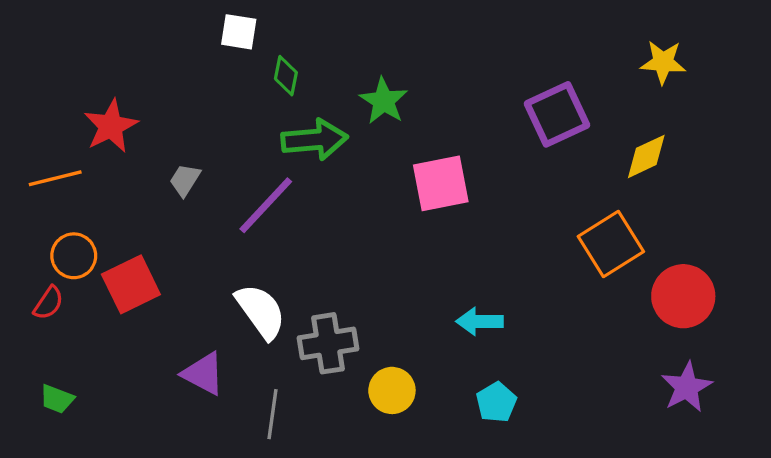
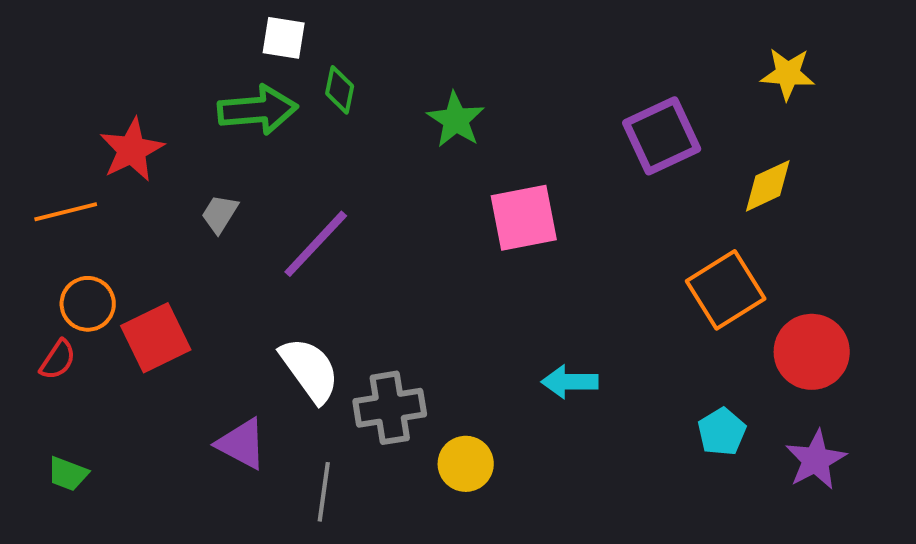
green arrow: (315, 140) -> (258, 110), moved
cyan pentagon: (496, 402) -> (722, 432), moved

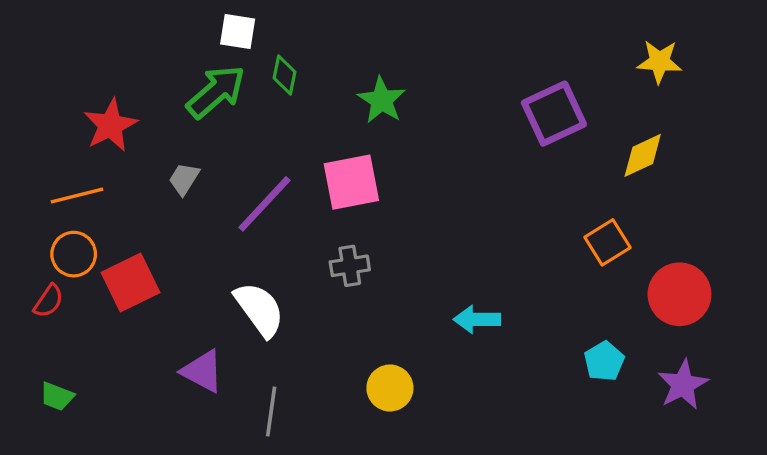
green arrow: (258, 110) -> (216, 92), turned -36
orange line: (66, 212) -> (77, 196), moved
pink square: (524, 218) -> (351, 182), moved
orange square: (726, 290) -> (608, 242), size x0.7
gray cross: (390, 408) -> (350, 266), moved, size x0.7

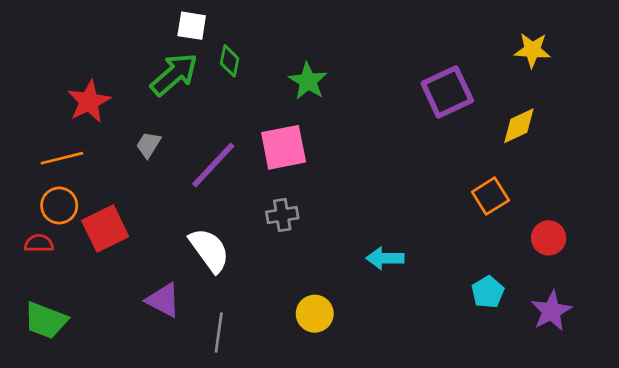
red circle: (679, 294) -> (549, 238), size x0.7
red semicircle: (49, 301) -> (39, 243), turned -124
green trapezoid: (57, 396) -> (46, 320), size x1.6

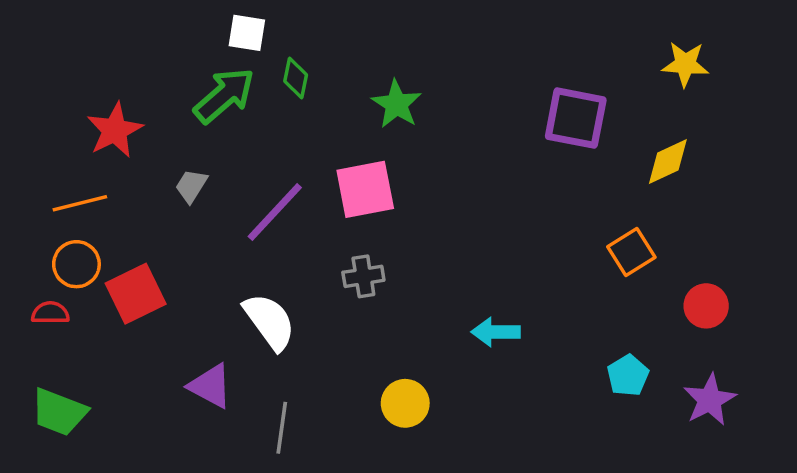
purple square: (447, 92) -> (576, 118), turned 36

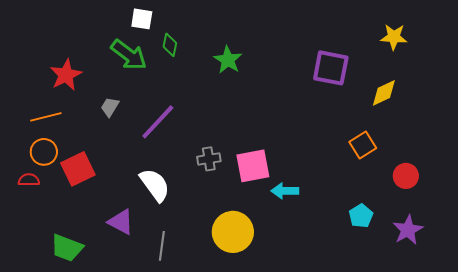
green arrow: (224, 95) -> (129, 55), turned 78
pink square: (365, 189) -> (253, 166), moved
yellow circle: (405, 403) -> (233, 232), size x1.5
green trapezoid: (59, 412) -> (67, 248), moved

